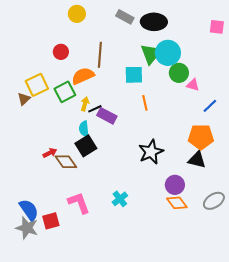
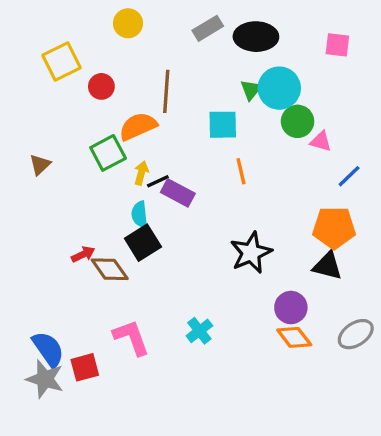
gray rectangle: (125, 17) -> (208, 28), turned -60
pink square: (217, 27) -> (337, 45), moved
green triangle: (151, 54) -> (251, 90), size x0.6
yellow square: (37, 85) -> (61, 62), moved

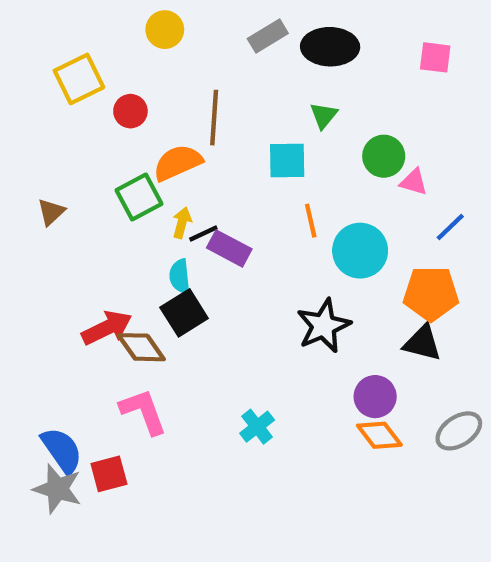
cyan circle: (279, 88) -> (360, 251), moved
red arrow: (83, 254) -> (107, 328), size x1.6
pink L-shape: (131, 337) -> (143, 412), moved

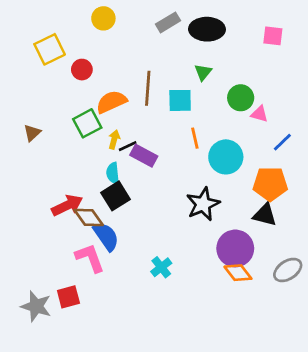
brown line: (214, 118) -> (148, 88), moved
purple circle: (375, 397) -> (235, 248), size x1.4
blue semicircle: (62, 450) -> (106, 236), moved

